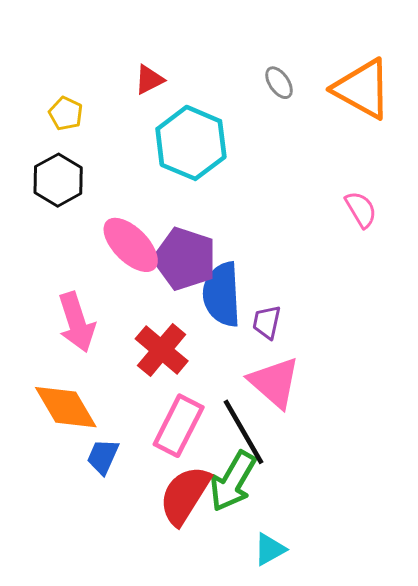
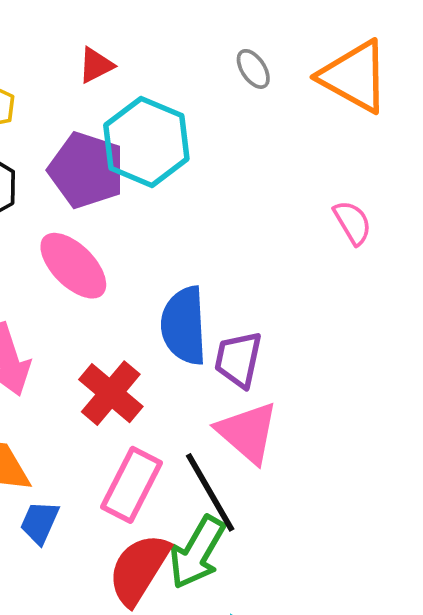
purple pentagon: (185, 259) -> (86, 170), moved
purple trapezoid: (267, 322) -> (238, 359), size x1.4

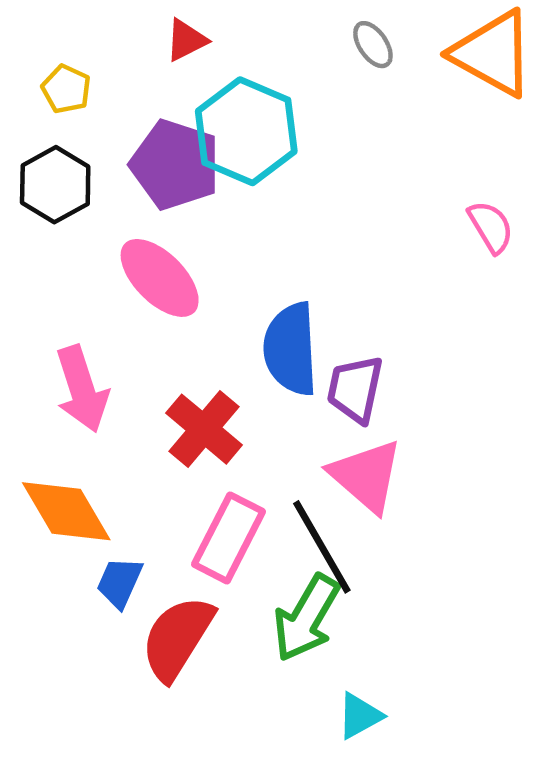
red semicircle: (139, 569) -> (177, 638), moved

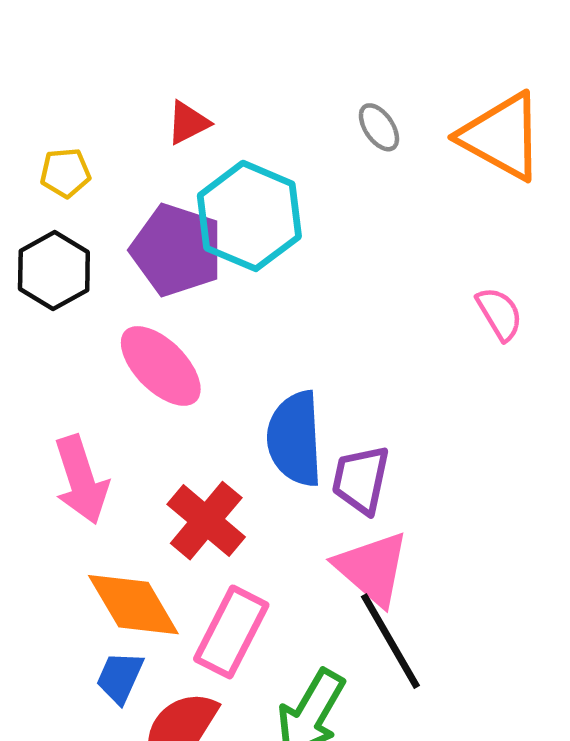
yellow pentagon: (66, 89) -> (65, 173), turned -30
orange diamond: (66, 511) -> (133, 605), moved
black line: (322, 547) -> (390, 641), moved

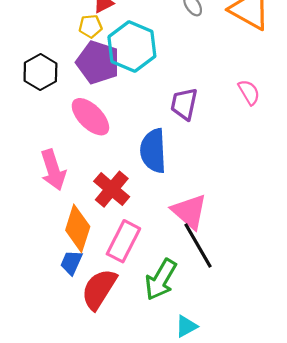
yellow pentagon: (65, 173) -> (90, 26), moved
purple trapezoid: (361, 480) -> (184, 104), moved
orange diamond: (133, 605) -> (78, 228), turned 48

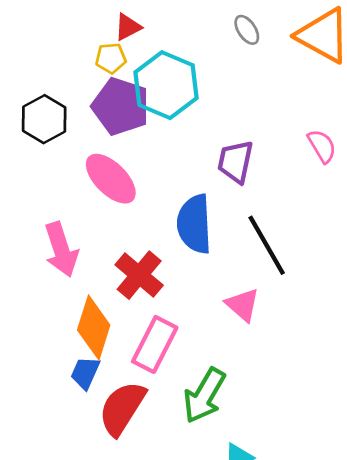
pink triangle: (189, 211) -> (243, 305), size x0.7
black line: (198, 245) -> (267, 245), moved

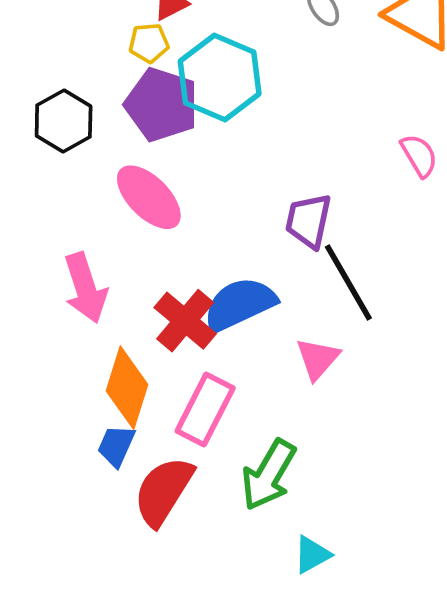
purple trapezoid: (235, 162) -> (308, 221), moved
blue semicircle: (194, 224) -> (240, 304), moved, turned 68
pink triangle: (243, 305) -> (318, 359), turned 30

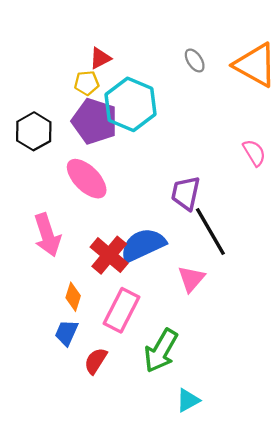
orange diamond: (127, 388) -> (73, 297), size x0.6
red semicircle: (163, 491) -> (96, 361), size x0.6

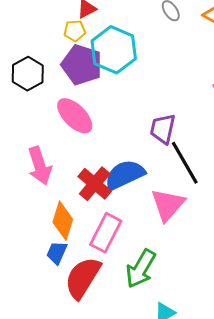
pink triangle: (191, 279) -> (168, 205), size x1.4
orange diamond: (73, 297) -> (63, 221), size x1.5
red semicircle: (96, 361) -> (83, 278), size x1.8

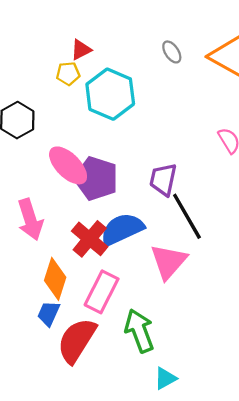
purple pentagon: (82, 65) -> (96, 178), moved
green arrow: (141, 269) -> (139, 331), turned 129

